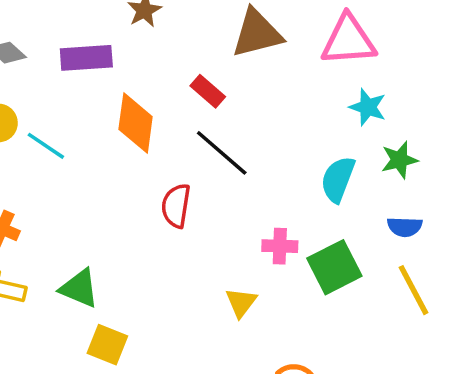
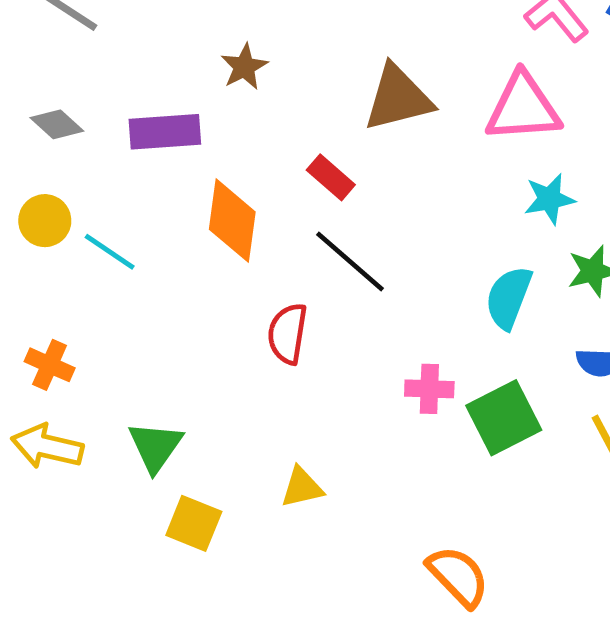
cyan star: (368, 107) -> (549, 199), turned -30
green triangle: (79, 288) -> (155, 447), turned 42
yellow triangle: (241, 302) -> (302, 487), moved, turned 40

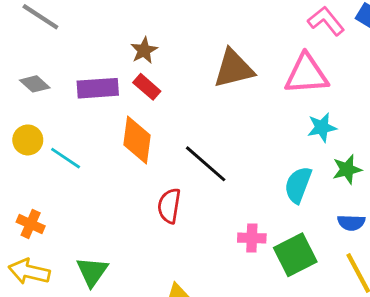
red rectangle: (331, 177) -> (147, 87), moved

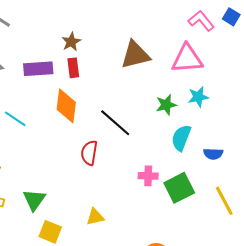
red rectangle: (147, 87) -> (73, 68), turned 42
green star: (347, 169) -> (166, 105), moved
blue semicircle: (351, 223) -> (213, 154), moved

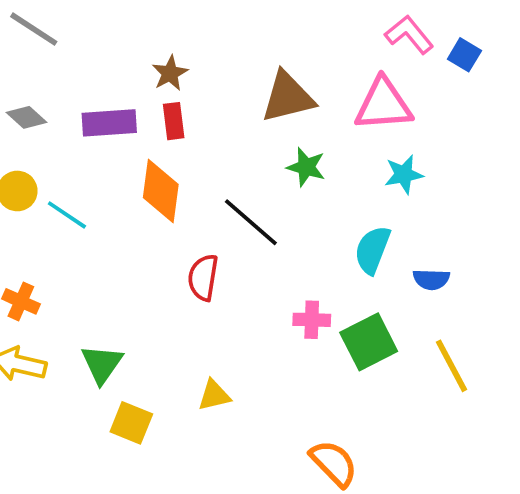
blue square: (231, 17) -> (464, 55), moved
green star: (166, 105) -> (306, 167), moved, turned 30

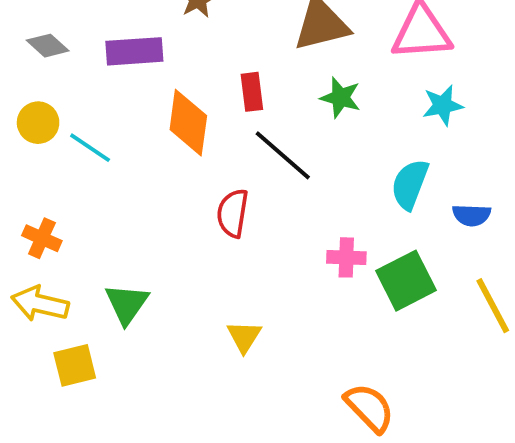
red rectangle: (174, 121) -> (252, 92), moved
yellow triangle: (214, 395) -> (244, 336), turned -45
yellow square: (131, 423) -> (75, 365), moved, turned -36

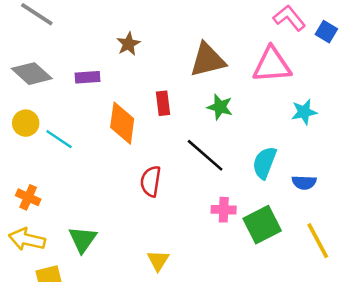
gray diamond: (48, 46) -> (32, 74), size x1.5
purple rectangle: (134, 51) -> (88, 77), size x0.7
cyan star: (443, 105) -> (304, 112), moved
black line: (283, 155) -> (205, 155), moved

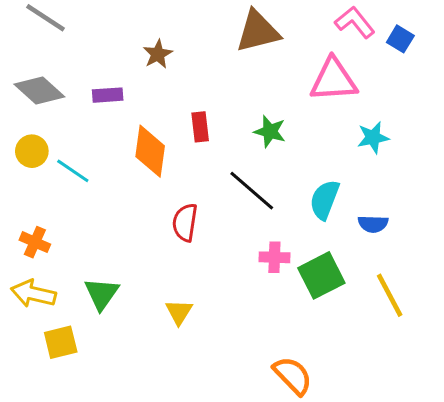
brown triangle: (208, 60) -> (258, 31), moved
yellow triangle: (158, 260) -> (179, 312), moved

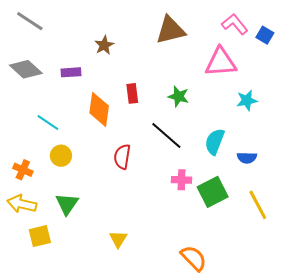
yellow circle: (32, 151) -> (61, 156), moved
yellow triangle: (179, 312) -> (118, 239), moved

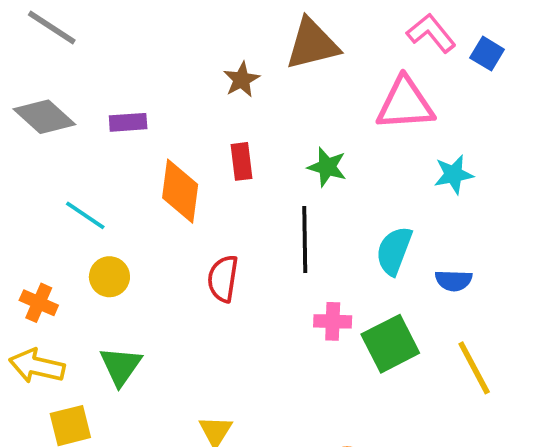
brown star: (104, 45) -> (242, 80), moved
black line: (166, 136) -> (305, 240), turned 48

